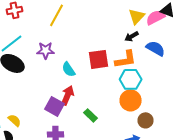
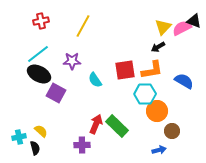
blue semicircle: (156, 48) -> (184, 81), moved
cyan hexagon: (130, 79) -> (145, 94), moved
red arrow: (68, 95) -> (96, 124), moved
purple square: (54, 106) -> (56, 93), moved
green rectangle: (90, 115) -> (117, 126), size x1.6

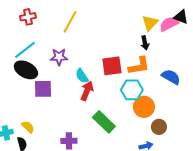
black arrow: (158, 47) -> (145, 43), turned -72
purple square: (56, 93) -> (43, 89), turned -30
red arrow: (96, 124) -> (87, 91), moved

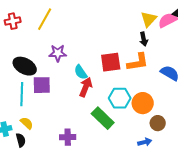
red cross: (28, 17) -> (13, 21), moved
yellow line: (70, 22) -> (45, 19), moved
cyan line: (25, 50) -> (22, 94), moved, turned -50
cyan hexagon: (132, 90) -> (120, 98), moved

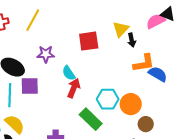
yellow triangle: (149, 19) -> (121, 29), moved
red square: (111, 62) -> (89, 41), moved
orange L-shape: (138, 62) -> (144, 63), moved
yellow semicircle: (27, 123) -> (15, 124), size x1.5

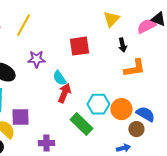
yellow triangle: (121, 29) -> (111, 19), moved
blue semicircle: (158, 74) -> (145, 114), moved
purple square: (30, 86) -> (20, 117), moved

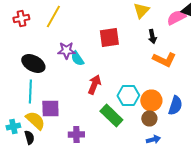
orange L-shape: (134, 68) -> (164, 60), turned 35
cyan semicircle: (59, 78) -> (77, 58), moved
blue semicircle: (145, 114) -> (175, 106), turned 78
brown circle: (136, 129) -> (149, 118), moved

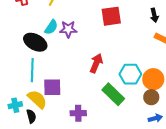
cyan semicircle: (77, 58) -> (51, 27), moved, turned -112

